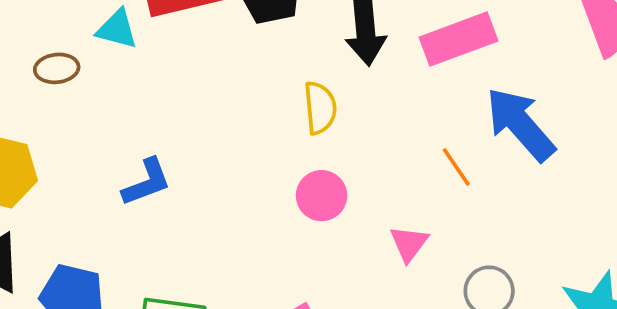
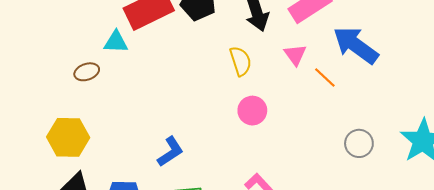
blue L-shape: (147, 182) -> (170, 152), moved
pink triangle: (409, 243) -> (295, 55), moved

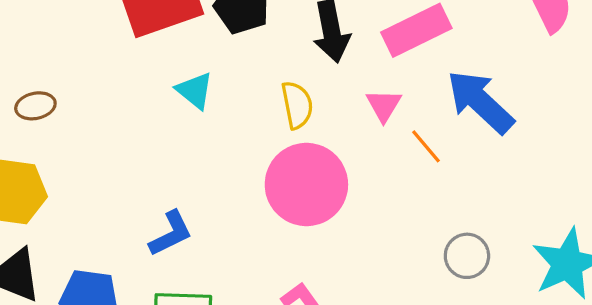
cyan triangle: (116, 42) -> (195, 91), moved, turned 30
brown ellipse: (87, 72) -> (35, 106), moved
pink circle: (252, 111) -> (306, 185), size x1.8

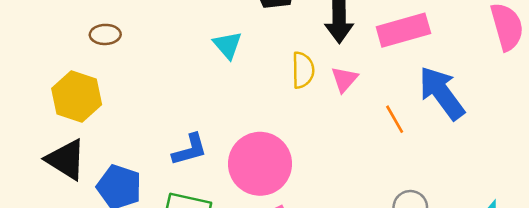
pink triangle: (384, 105) -> (344, 79), moved
pink circle: (306, 185) -> (260, 164), moved

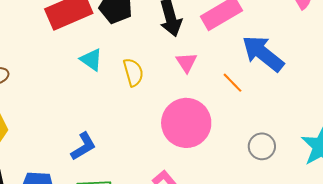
yellow semicircle: (303, 70) -> (133, 72), moved
pink circle: (260, 164) -> (186, 123), moved

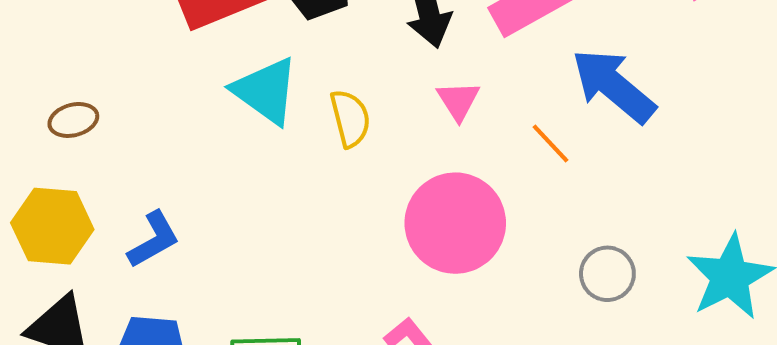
cyan triangle: (91, 60) -> (266, 91), size x1.5
blue L-shape: (83, 146) -> (154, 240), moved

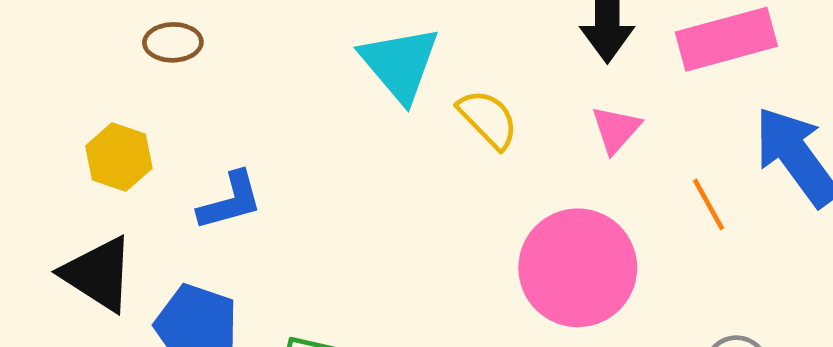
yellow semicircle: (350, 118) -> (488, 119), turned -44
yellow hexagon: (52, 226) -> (119, 157), size x0.7

